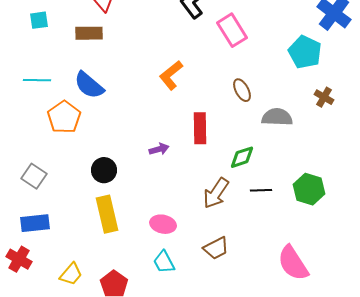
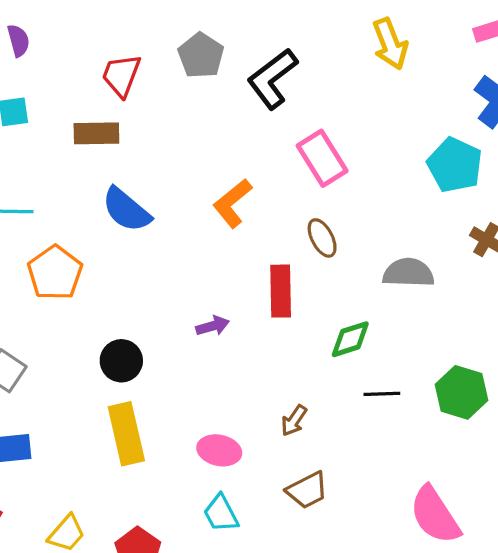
pink rectangle: (232, 30) -> (322, 158), moved
blue semicircle: (89, 85) -> (126, 210), moved
brown ellipse: (242, 90) -> (322, 238), moved
brown arrow: (216, 193) -> (294, 421), moved, size x0.6

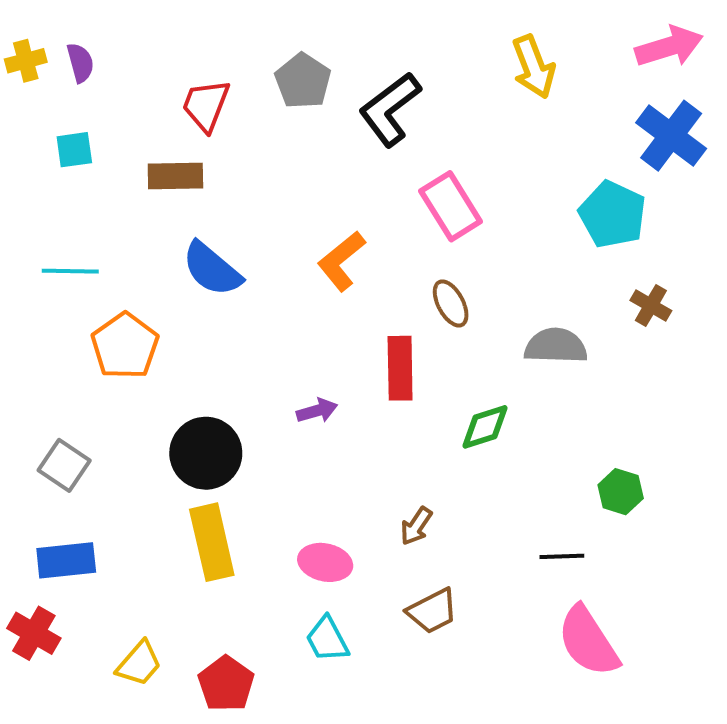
black circle: (121, 361) -> (206, 453), size x1.4
green hexagon: (462, 392) -> (621, 492), size x0.7
black line: (382, 394) -> (562, 556), moved

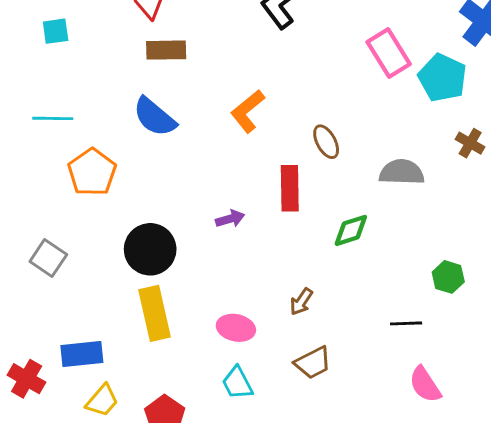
brown rectangle: (175, 176) -> (166, 50), moved
pink rectangle: (451, 206) -> (389, 53), moved
blue rectangle: (66, 560) -> (82, 354), moved
pink semicircle: (588, 641) -> (425, 385), size x0.7

